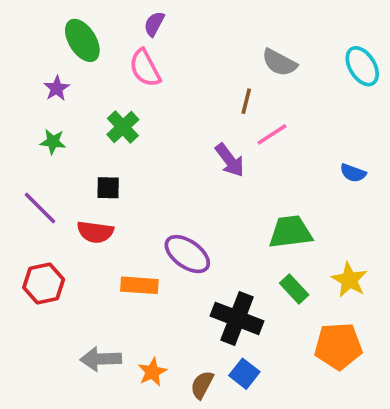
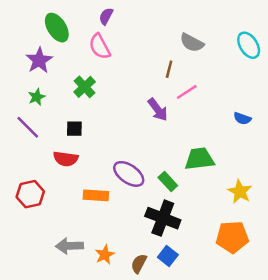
purple star: (57, 88) -> (39, 60), size x1.5
green star: (53, 142) -> (37, 97), turned -30
purple line: (40, 208) -> (28, 127), moved
green rectangle: (294, 289) -> (168, 182), moved

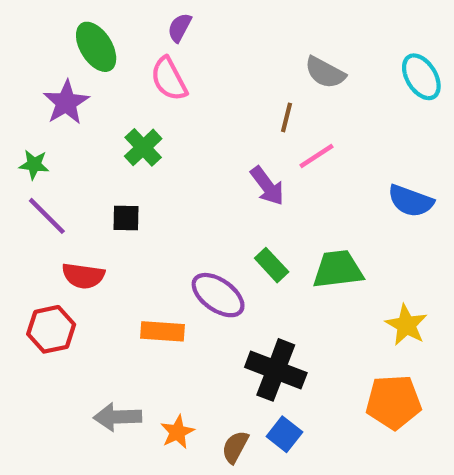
green star: (37, 97) -> (34, 165), moved, turned 30
blue semicircle: (242, 118) -> (411, 201), size x1.5
red semicircle: (66, 159) -> (83, 276), moved
green rectangle: (168, 182) -> (272, 265), moved

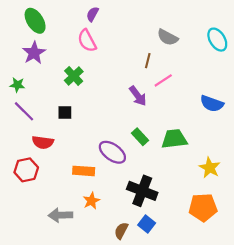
green ellipse: (96, 47) -> (35, 21), moved
orange star: (177, 432) -> (91, 201), moved

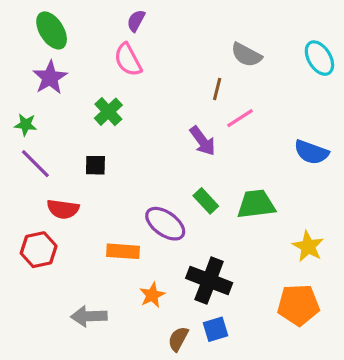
orange star: (91, 201) -> (152, 295), moved
blue square: (147, 224) -> (216, 329), turned 35

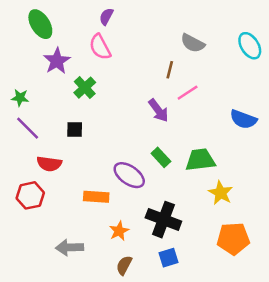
purple star: (50, 78) -> (57, 61), moved
yellow star: (308, 246) -> (221, 193), moved
brown semicircle: (178, 339) -> (124, 265), moved

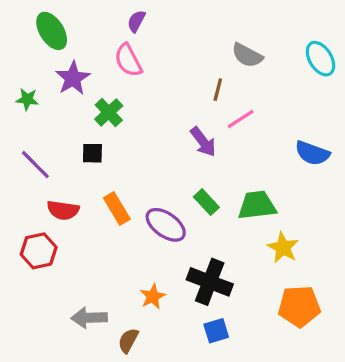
green star: (20, 98) -> (27, 99), moved
black square: (75, 129) -> (92, 153), moved
orange rectangle: (96, 197) -> (117, 209), moved, turned 55
brown semicircle: (124, 265) -> (128, 340), moved

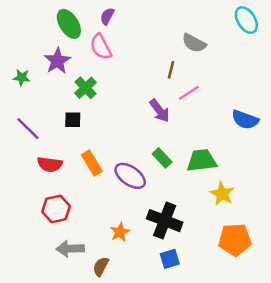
green ellipse: (52, 31) -> (69, 24), moved
cyan ellipse: (320, 59) -> (246, 20), moved
red hexagon: (39, 251) -> (56, 209), moved

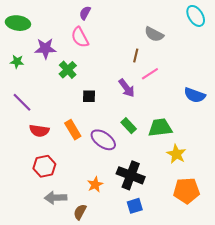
green ellipse: (69, 24) -> (18, 23), moved, turned -50
purple star: (57, 61) -> (45, 48), turned 30
black square: (73, 120) -> (89, 96), moved

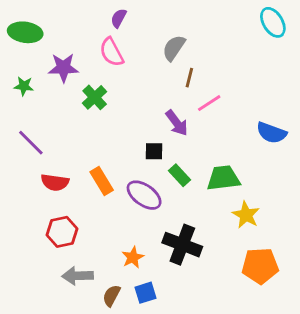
gray semicircle: (154, 34) -> (174, 48), moved, turned 96
black square: (89, 96) -> (154, 151), moved
blue square: (135, 206) -> (145, 293), moved

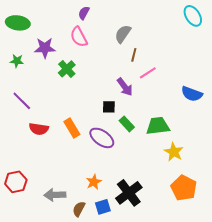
red hexagon: (62, 232) -> (16, 182), moved
black cross: (182, 245) -> (129, 193), moved, turned 32
orange pentagon: (260, 266) -> (184, 188), turned 30

